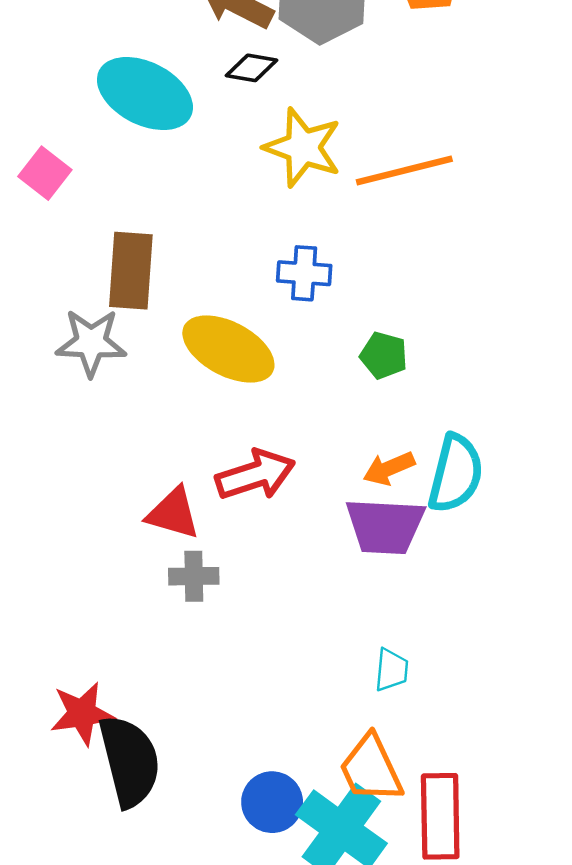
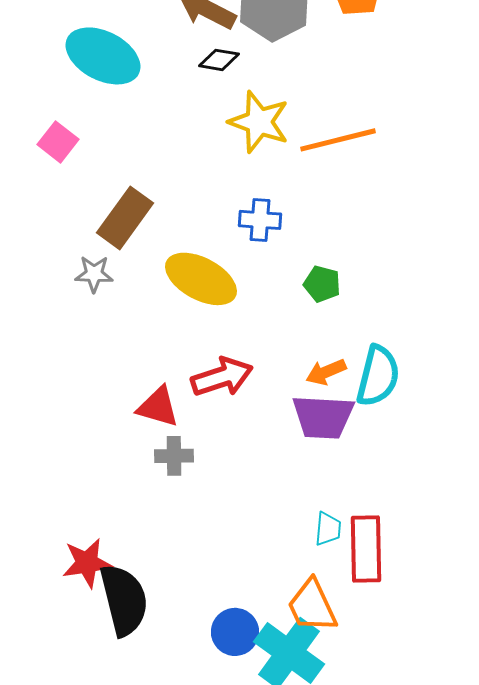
cyan ellipse: (145, 94) -> (103, 56), moved
brown rectangle: (131, 271) -> (125, 218), turned 32
gray star: (91, 343) -> (94, 274), size x0.7
red rectangle: (440, 816) -> (366, 549), moved

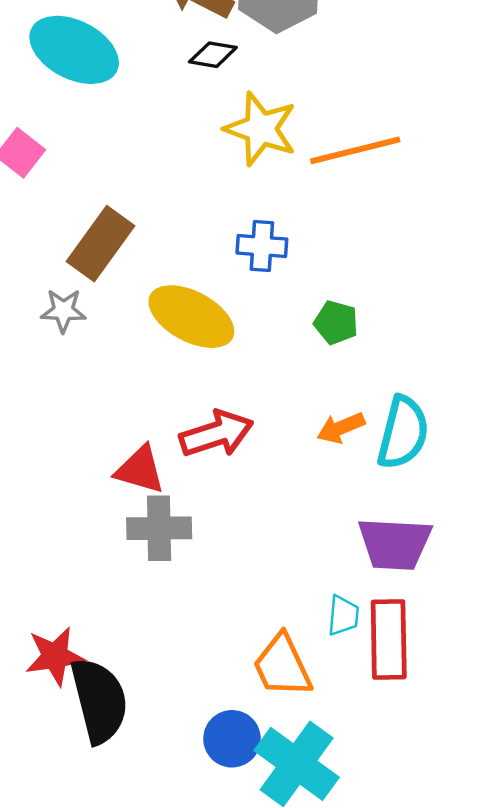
purple trapezoid: (323, 417) -> (395, 544), moved
gray cross: (174, 456) -> (159, 528), size x1.4
orange trapezoid: (312, 606) -> (282, 666), moved

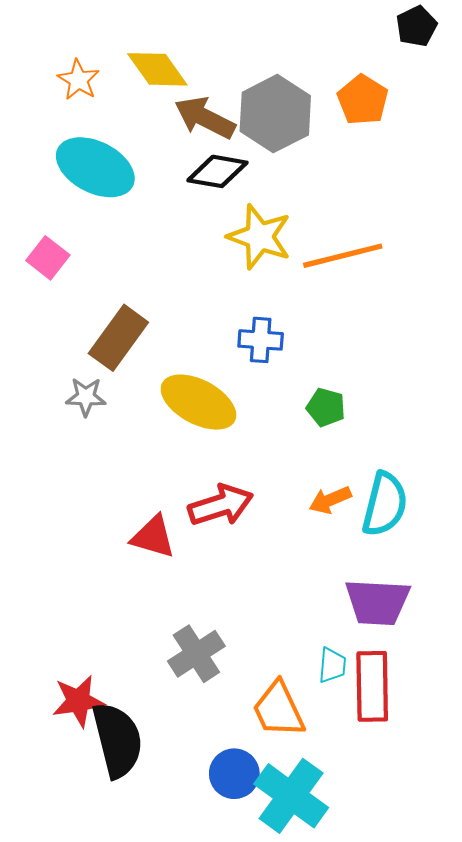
black diamond: (213, 55) -> (217, 171), size x1.4
gray cross: (159, 528) -> (196, 654), moved, turned -32

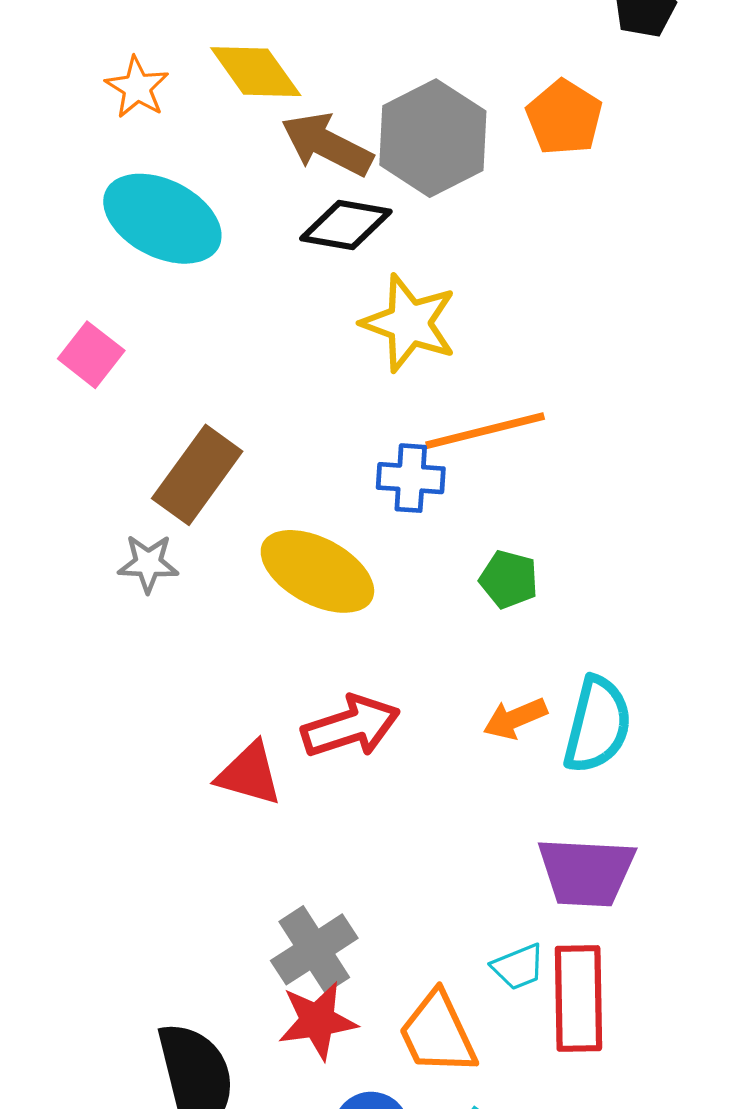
orange line: (343, 256) -> (485, 431), moved
cyan trapezoid: (332, 665) -> (518, 967), turned 63
red star: (78, 701) -> (317, 1021), moved

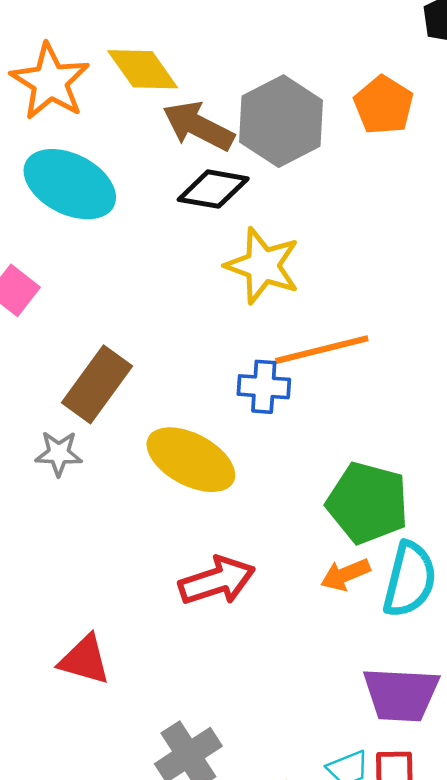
orange star: (137, 87) -> (50, 82), size x1.6
green pentagon: (509, 579) -> (368, 503), moved, size x1.8
red triangle: (249, 774) -> (85, 660), moved

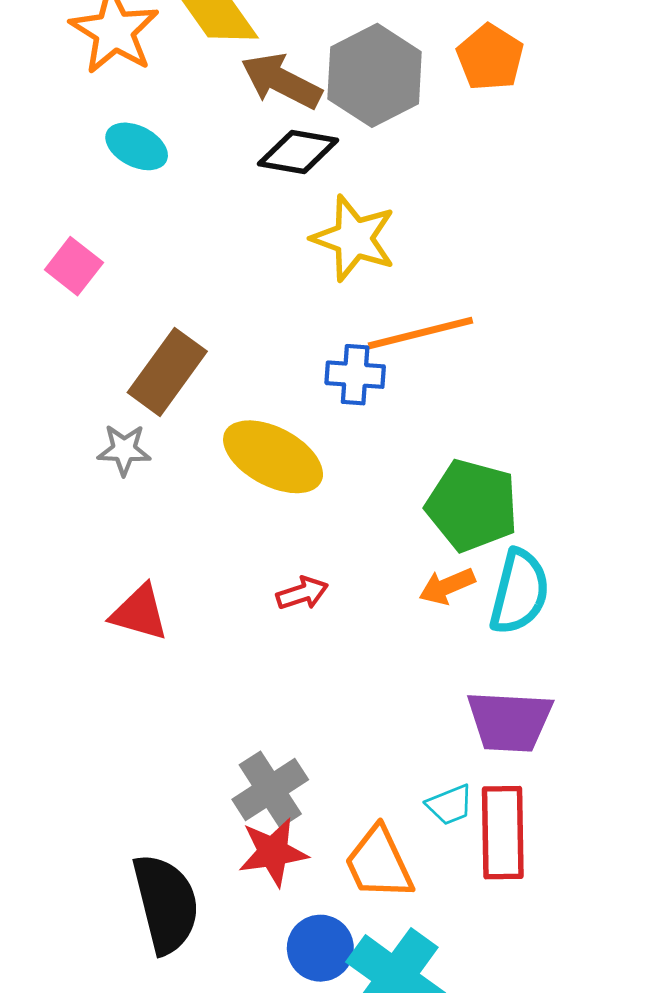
cyan ellipse: (70, 184) -> (137, 146), size x0.6
red arrow: (217, 581) -> (302, 593), size x0.6
red triangle: (85, 660) -> (139, 613), moved

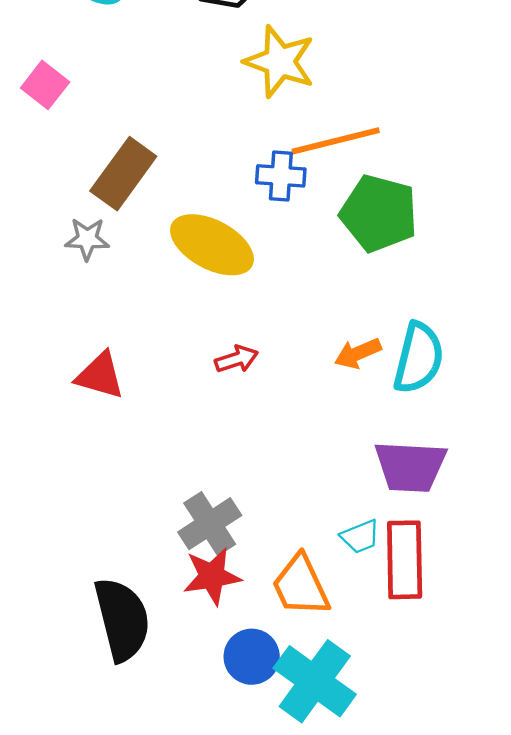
green pentagon: (472, 506) -> (379, 213), moved

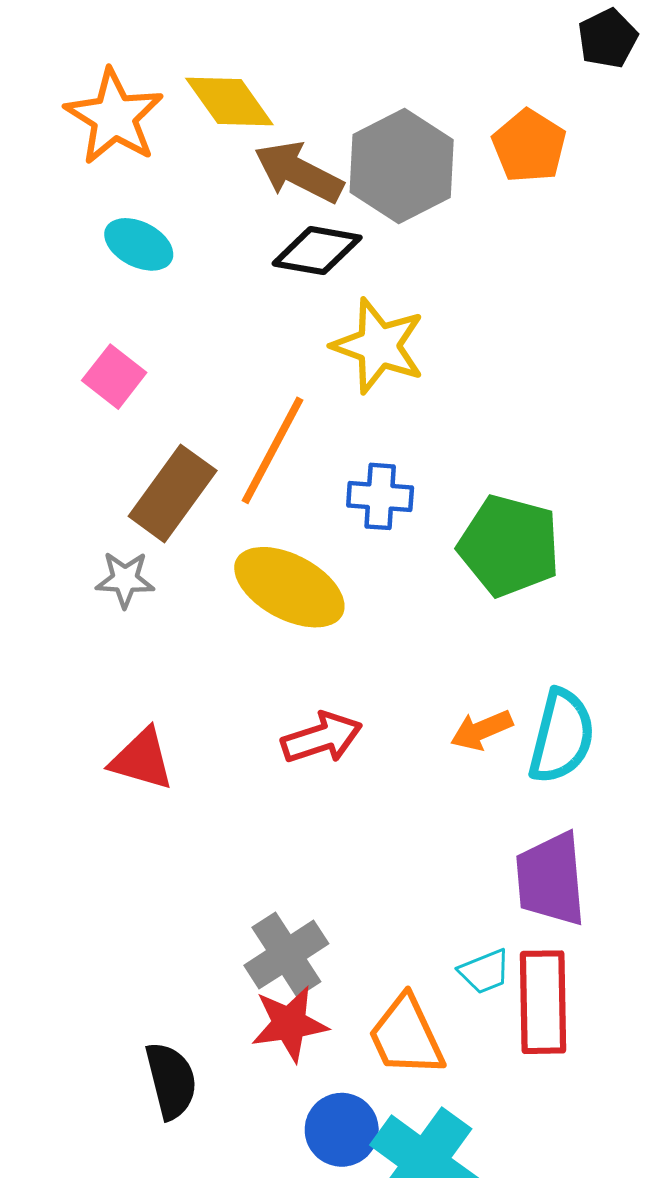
pink square: (45, 85) -> (114, 377), moved
orange line: (336, 141) -> (272, 450), moved, turned -48
red arrow: (236, 359) -> (322, 738), size x1.4
purple trapezoid: (410, 466) -> (551, 879), turned 82
black semicircle: (122, 619) -> (171, 1081), size x0.7

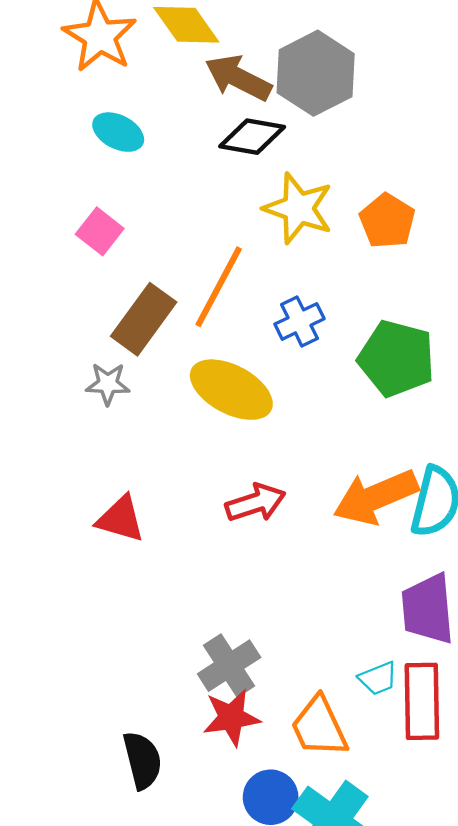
orange pentagon: (529, 146) -> (387, 221), moved
blue cross: (380, 496) -> (299, 321), turned -30
orange arrow: (482, 730) -> (376, 497), size x1.8

